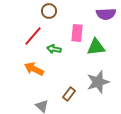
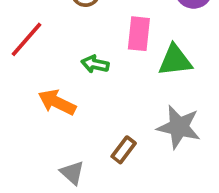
red line: (33, 36) -> (27, 39), moved
gray star: (98, 82) -> (179, 127), turned 30

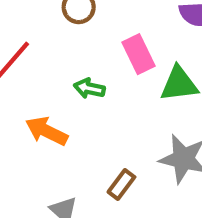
pink rectangle: (139, 34) -> (139, 54), turned -32

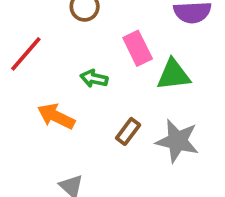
brown rectangle: (121, 184) -> (128, 131), moved

